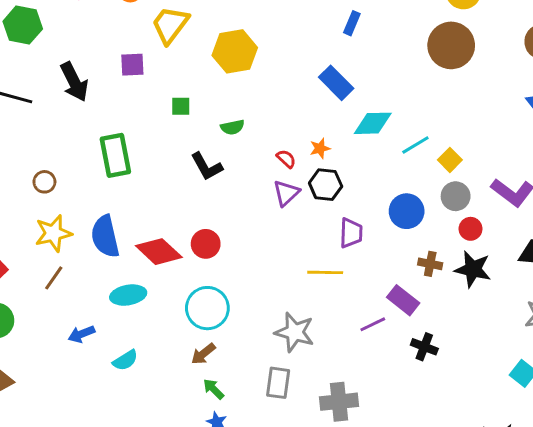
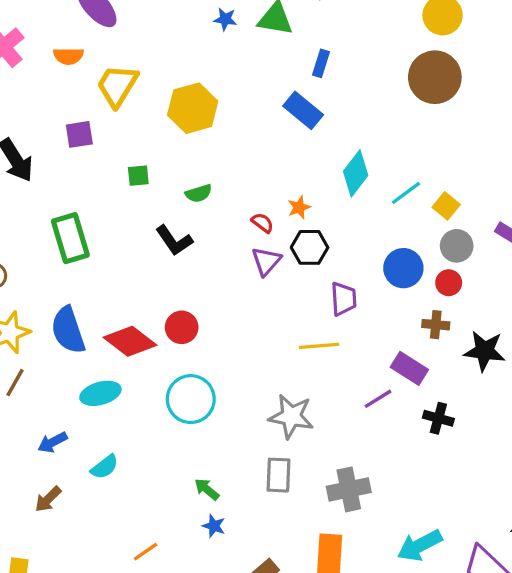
blue rectangle: (336, 83) -> (303, 110), moved
cyan diamond: (373, 123) -> (356, 173), turned -45
red circle: (471, 229) -> (449, 283), moved
black star: (473, 269) -> (484, 351), moved
brown arrow: (203, 354) -> (48, 499), moved

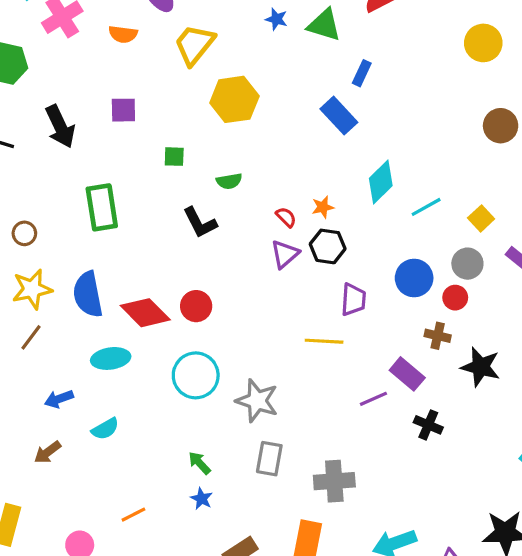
brown circle: (435, 77) -> (501, 126), moved, size x0.7
yellow trapezoid: (117, 86) -> (194, 45), moved
yellow square: (446, 206) -> (481, 218), moved
gray star: (291, 416) -> (257, 401), moved

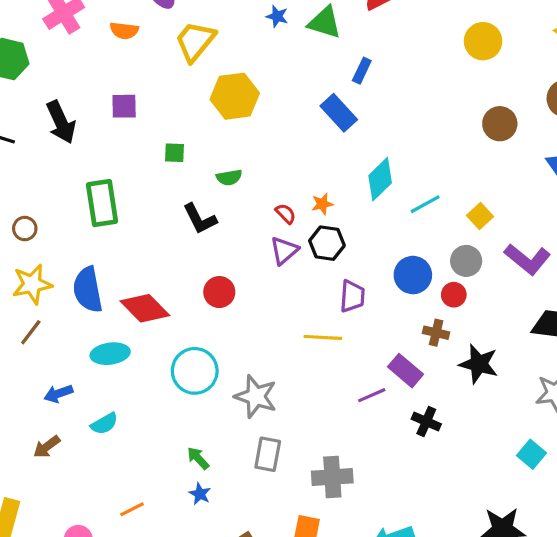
red circle: (196, 306) -> (219, 292), moved

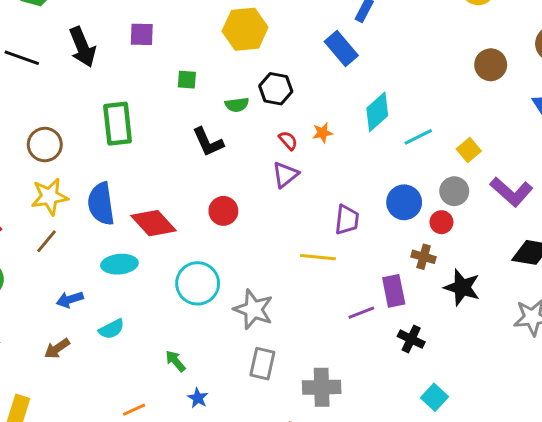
brown circle: (25, 229) -> (45, 145), size x1.5
black hexagon: (327, 243) -> (276, 89), moved
purple rectangle: (405, 371) -> (394, 291), turned 36
cyan square: (531, 454) -> (434, 397), moved
green arrow: (198, 458) -> (175, 361), moved

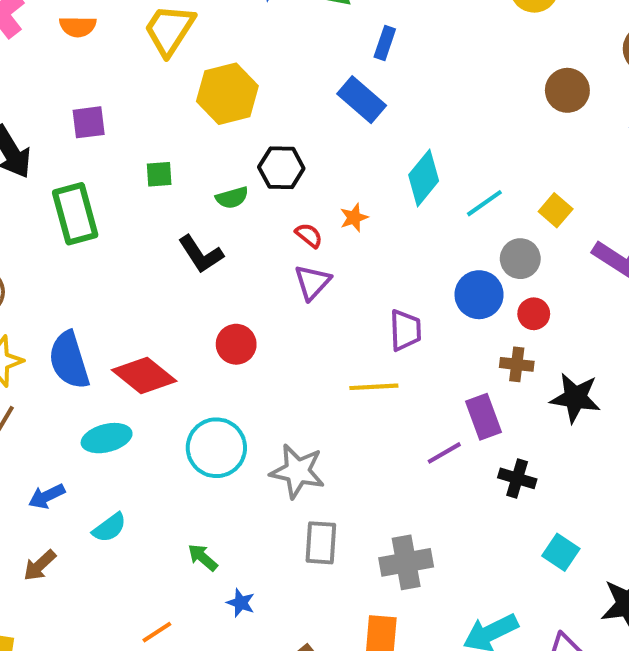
green rectangle: (118, 124) -> (75, 214), moved
gray circle: (454, 191) -> (520, 259), moved

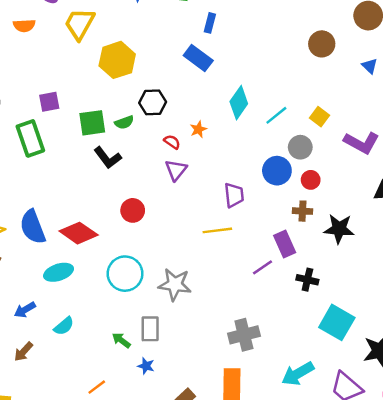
purple square: (89, 122) -> (49, 102), moved
green square: (159, 174) -> (92, 123), moved, size x1.6
gray rectangle: (321, 543) -> (150, 329), moved
cyan square: (561, 552) -> (337, 322), size x1.6

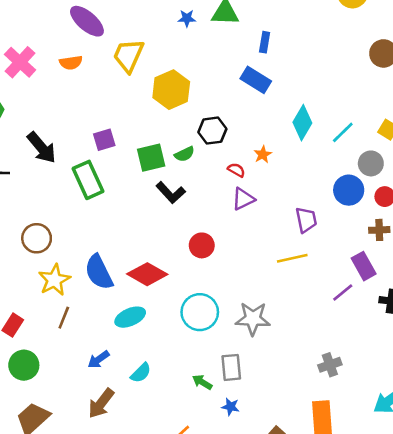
purple triangle: (176, 170) -> (243, 199), turned 30
gray cross: (244, 335) -> (330, 365), size x0.7
brown arrow: (23, 352) -> (101, 403), size x1.4

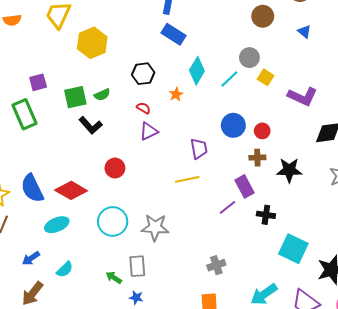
blue rectangle: (256, 80) -> (173, 34), moved
black hexagon: (212, 131) -> (143, 74), moved
orange star: (263, 154) -> (176, 94), moved
gray circle: (371, 163) -> (249, 58), moved

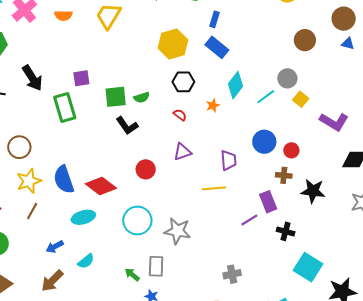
blue triangle: (304, 32) -> (348, 44), moved, turned -32
yellow hexagon: (92, 43) -> (173, 44), moved
purple triangle: (149, 131) -> (182, 152), moved

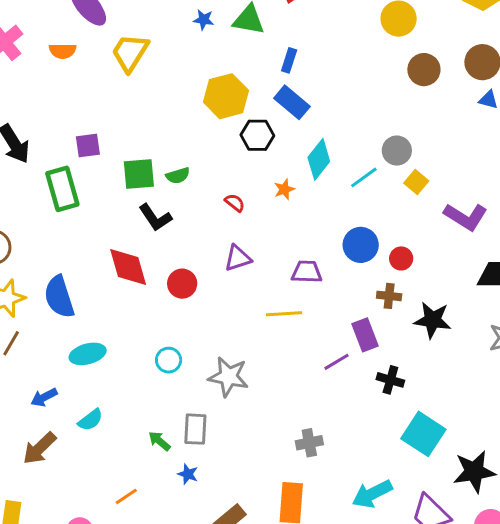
brown circle: (305, 40) -> (424, 70), moved
black hexagon: (183, 82) -> (257, 135), moved
purple trapezoid: (229, 160) -> (307, 272), turned -85
red diamond: (101, 186) -> (128, 267), moved, turned 36
cyan circle: (137, 221) -> (169, 360), size x0.6

